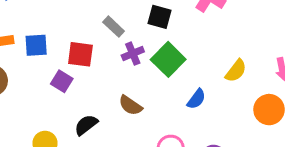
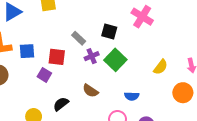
blue semicircle: (196, 99) -> (132, 96), moved, turned 56

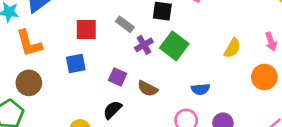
blue square: (27, 51) -> (76, 63), moved
red square: (57, 57) -> (86, 29), moved
purple square: (44, 75) -> (118, 77), moved

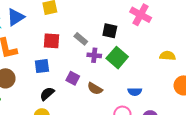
purple cross: (144, 45) -> (94, 55), turned 32
yellow semicircle: (232, 48) -> (168, 56), moved, turned -119
black semicircle: (112, 110) -> (47, 94), moved

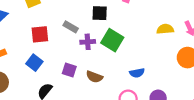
blue square: (42, 66) -> (34, 63), turned -35

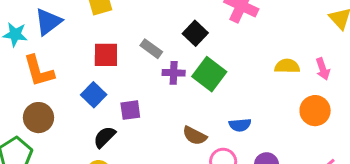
black square: (100, 13) -> (195, 33), turned 35
purple square: (69, 70) -> (130, 110), moved, turned -32
brown semicircle: (94, 77) -> (195, 136), moved

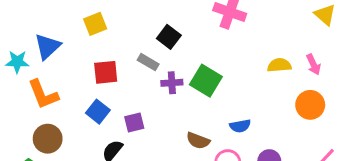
black square: (195, 33) -> (169, 37), moved

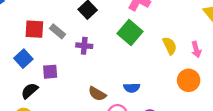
gray rectangle: (148, 62) -> (58, 31), moved
yellow semicircle: (279, 65) -> (170, 46), turned 60
green square: (206, 81) -> (130, 33), moved

